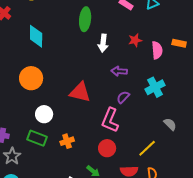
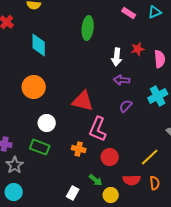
white arrow: (103, 43) -> (117, 57), moved
pink L-shape: (110, 120) -> (98, 129), moved
orange cross: (67, 141) -> (79, 149), moved, turned 32

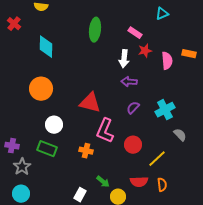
pink rectangle: (129, 13) -> (135, 33), moved
cyan cross: (158, 96) -> (165, 110), moved
red circle: (110, 157) -> (133, 145), moved

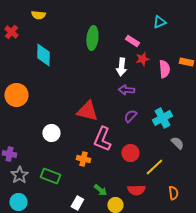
orange circle: (41, 89) -> (16, 95), moved
green rectangle: (47, 149) -> (50, 176), moved
orange semicircle: (162, 185) -> (173, 193), moved

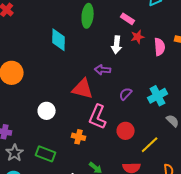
cyan diamond: (43, 55) -> (59, 40), moved
purple arrow: (126, 90) -> (103, 70), moved

